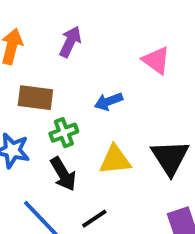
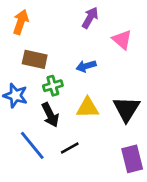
purple arrow: (70, 42) -> (90, 18), moved

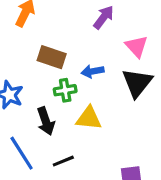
brown rectangle: (35, 59) -> (52, 57), moved
green cross: (53, 86) -> (65, 90), moved
black triangle: (126, 109) -> (137, 83), moved

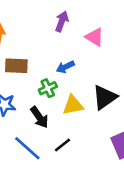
brown rectangle: (52, 57) -> (16, 66), moved
black triangle: (137, 83) -> (105, 97), moved, turned 32

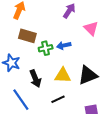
green cross: (48, 88) -> (46, 48), moved
black line: (62, 145) -> (58, 99), moved

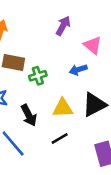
blue arrow: (64, 45) -> (78, 70), moved

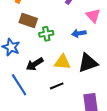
black arrow: (29, 115) -> (35, 64), turned 78

